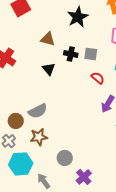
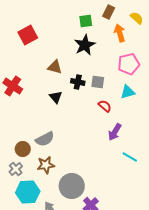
gray circle: (65, 158) -> (72, 186), size x1.6

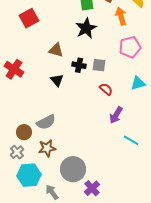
cyan triangle: (128, 92) -> (138, 83), moved

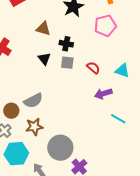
pink pentagon: (130, 47) -> (105, 26), moved
gray square: (99, 65) -> (67, 63), moved
cyan triangle: (138, 83) -> (122, 71), moved, turned 35
purple arrow: (116, 115) -> (103, 94), turned 42

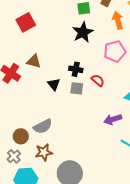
brown triangle: (43, 29) -> (34, 61), moved
red semicircle: (93, 68) -> (98, 80), moved

